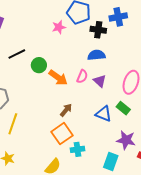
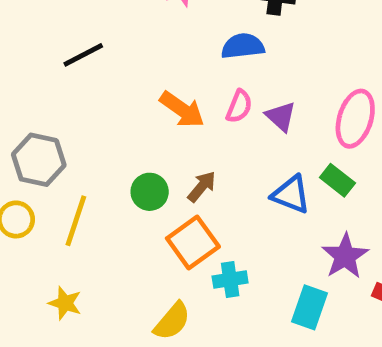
blue semicircle: (96, 55) -> (243, 46), moved
green circle: (39, 65) -> (150, 192), moved
purple star: (126, 140) -> (345, 256), turned 30

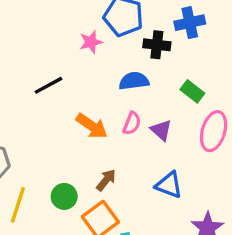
black line: (83, 55) -> (49, 85), moved
green rectangle: (337, 180) -> (192, 91), moved
green circle: (150, 192) -> (64, 196), moved

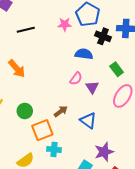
black line: (49, 85) -> (26, 30), moved
orange arrow: (92, 126) -> (17, 69), moved
brown arrow: (106, 180) -> (61, 111), moved

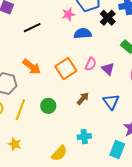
black cross: (103, 36) -> (108, 18), turned 35
blue semicircle: (84, 54) -> (83, 33), moved
blue triangle: (88, 121) -> (111, 102), turned 30
orange square: (42, 130) -> (66, 69), moved

